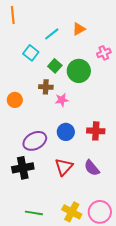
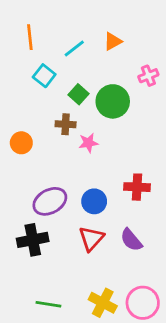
orange line: (13, 15) -> (30, 37), moved
blue circle: (66, 132) -> (94, 201), moved

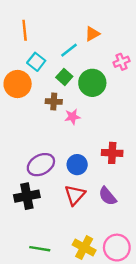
cyan line: (74, 49) -> (69, 50), moved
orange circle: (21, 143) -> (18, 84), moved, size x1.5

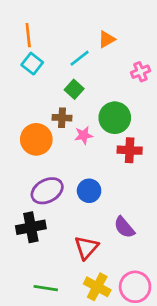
cyan square: (36, 62) -> (32, 64), moved
green circle: (92, 83) -> (115, 118), moved
orange circle: (18, 84) -> (36, 139), moved
red cross: (112, 153) -> (130, 150), moved
red triangle: (75, 195) -> (86, 248), moved

